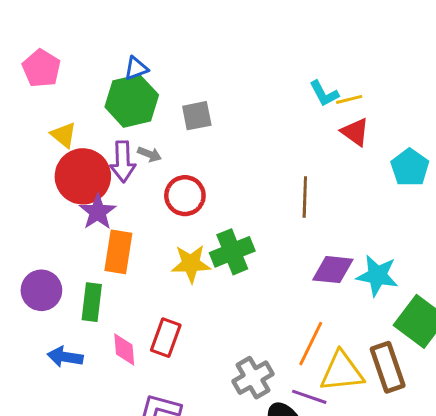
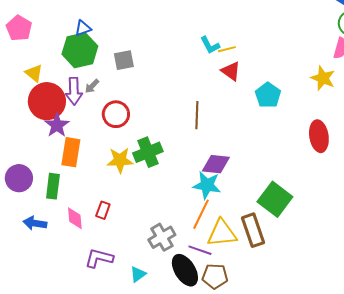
gray arrow: (149, 154) -> (92, 86), turned 112
cyan star: (377, 276) -> (207, 185), moved
red rectangle: (166, 338) -> (103, 210), size x0.7

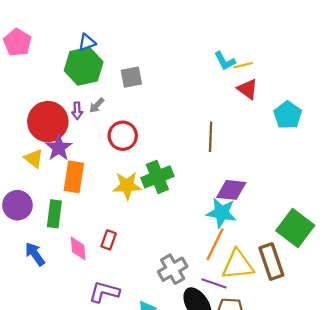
yellow triangle: (34, 73) -> (34, 159), moved
purple arrow: (74, 91) -> (77, 111), size x0.6
blue arrow: (35, 223) -> (35, 254), turned 45

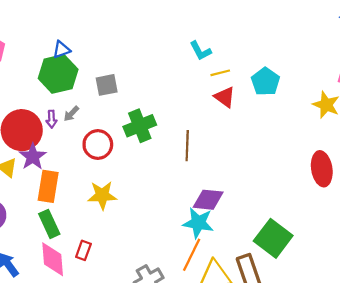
cyan L-shape: (225, 61) -> (200, 51), moved
cyan pentagon: (288, 115) -> (265, 82), moved
green cross: (157, 177) -> (140, 126), moved
green rectangle: (54, 214) -> (49, 224), moved, turned -32
pink diamond: (78, 249) -> (53, 259), size x1.4

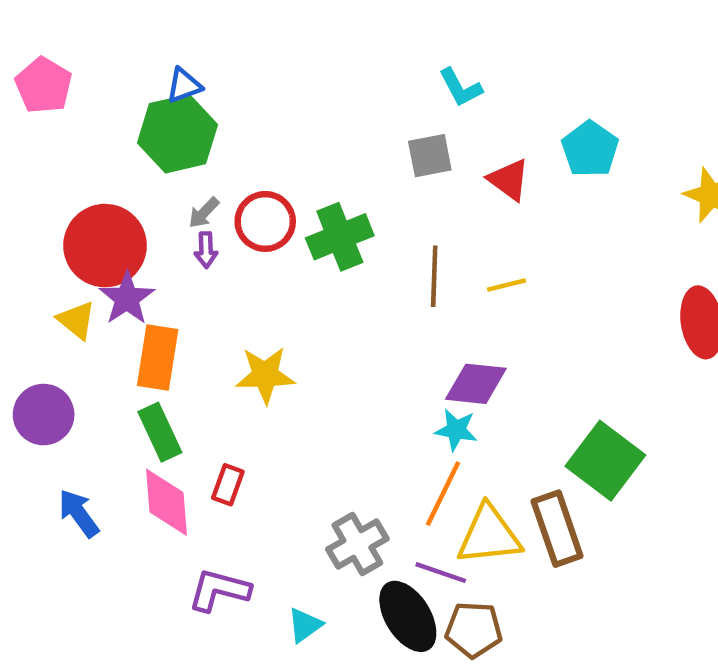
yellow line: (220, 73) -> (507, 285), moved
gray square: (107, 85) -> (430, 156), moved
purple arrow: (51, 119) -> (206, 250), moved
red circle: (98, 145) -> (265, 221), moved
cyan star: (198, 223) -> (456, 430), size x0.7

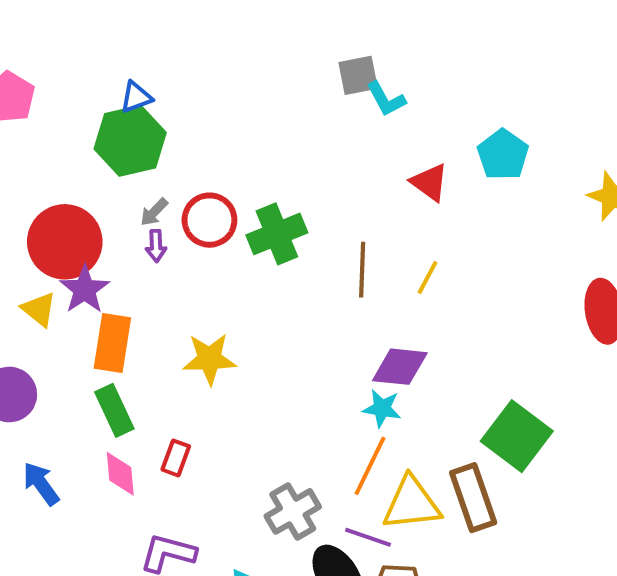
gray square: (430, 156) -> (358, 75), moved
yellow line: (507, 285) -> (428, 278), turned -48
pink diamond: (166, 502) -> (120, 474), size x0.7

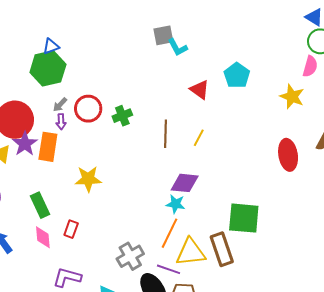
green cross: (277, 234) -> (122, 116), size x0.7
orange rectangle: (112, 343) -> (48, 147), moved
green square: (517, 436) -> (244, 218), turned -32

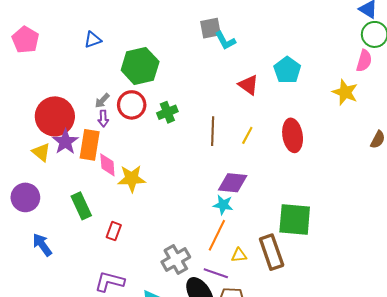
green hexagon: (48, 68) -> (140, 66), moved
red ellipse: (288, 155) -> (293, 135), moved
pink diamond: (43, 237) -> (107, 165), moved
yellow triangle: (191, 252) -> (239, 255), size x0.5

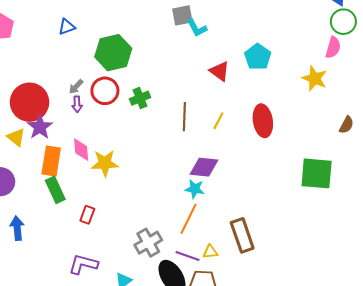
orange rectangle: (90, 145) -> (51, 161), moved
green square: (295, 220) -> (317, 173), moved
blue arrow: (42, 245) -> (17, 228), turned 30
yellow triangle: (239, 255) -> (210, 252), moved

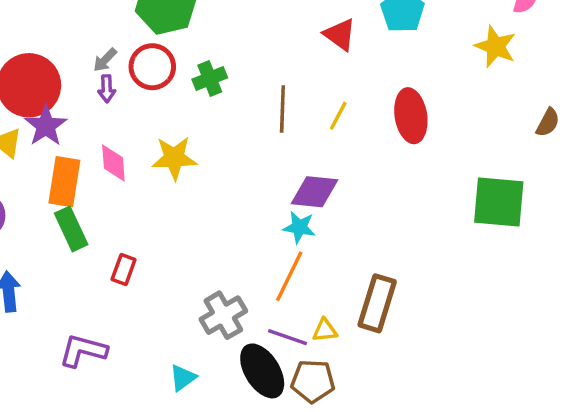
yellow star: (105, 163) -> (174, 158), moved
brown rectangle: (242, 235) -> (377, 303), turned 36
purple L-shape: (83, 264) -> (83, 351), moved

